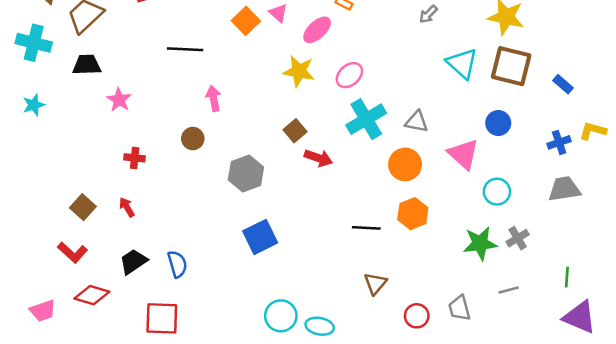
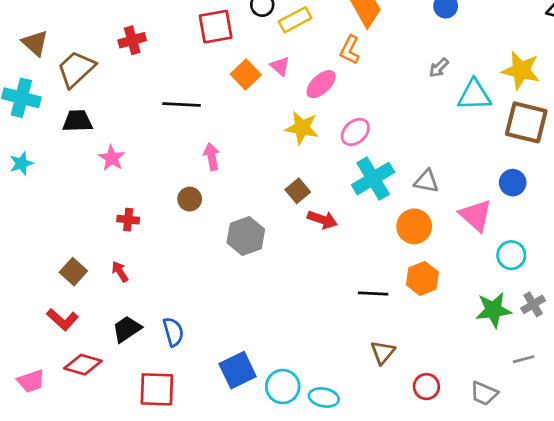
cyan triangle: (462, 63) -> (474, 95), moved, turned -44
blue square: (260, 237) -> (238, 370), moved
gray trapezoid: (459, 308) -> (484, 393), moved, turned -52

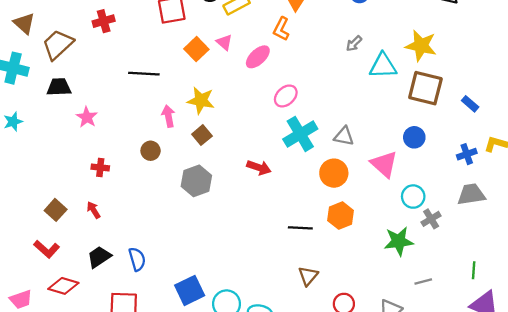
yellow star: (302, 128) -> (201, 100), moved
brown square: (298, 191) -> (202, 135), moved
gray cross: (533, 304) -> (431, 219), moved

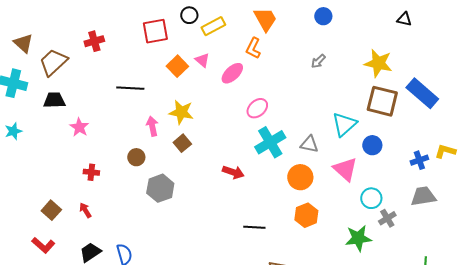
cyan triangle: (383, 66) -> (344, 124), moved, turned -40
blue rectangle: (470, 104) -> (422, 93), moved, size x2.0
gray hexagon: (196, 181) -> (160, 188), moved
black line: (300, 228) -> (254, 227), moved

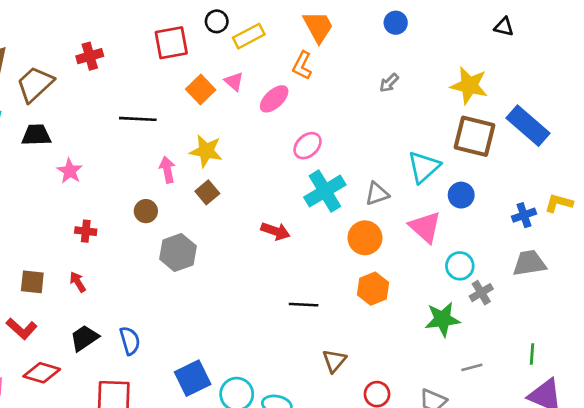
gray triangle: (309, 144) -> (377, 194), turned -30
brown square: (51, 210) -> (32, 282), turned -36

